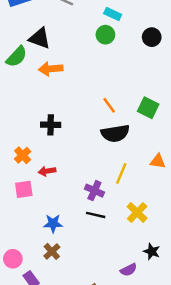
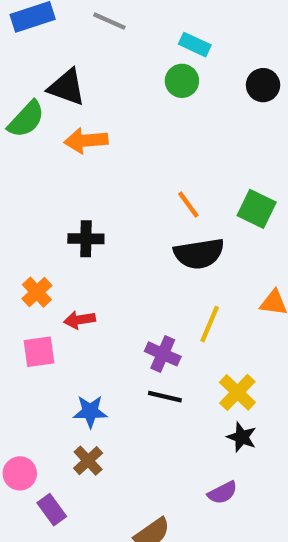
black star: (152, 251) -> (242, 437), moved

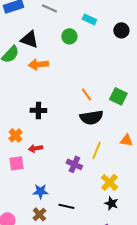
green circle: (182, 81) -> (69, 36), moved
black circle: (263, 85) -> (121, 30), moved
black line: (165, 397) -> (66, 206), moved

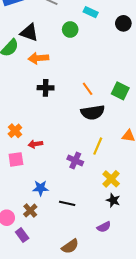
black cross: (38, 110) -> (46, 88), moved
brown cross: (39, 214) -> (30, 211), moved

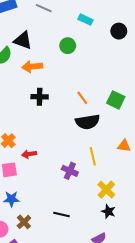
green circle: (70, 30) -> (68, 46), moved
yellow line: (98, 146) -> (93, 156), turned -36
blue star: (40, 188) -> (11, 199), moved

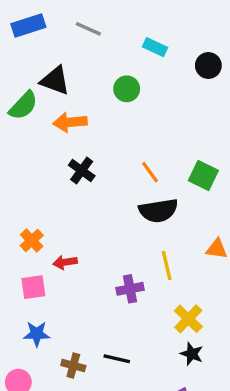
black cross: (40, 97) -> (82, 170), turned 35
purple cross: (70, 171) -> (130, 289), turned -35
brown cross: (24, 222) -> (73, 366), moved, turned -32

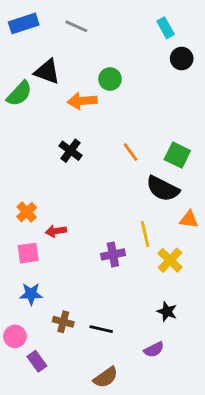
cyan rectangle: (155, 47) -> (166, 28), moved, turned 36
orange arrow: (70, 122) -> (82, 101), moved
black semicircle: (158, 211) -> (163, 189), moved, turned 36
yellow cross: (188, 319) -> (170, 260), moved
black line: (117, 359) -> (101, 329), moved

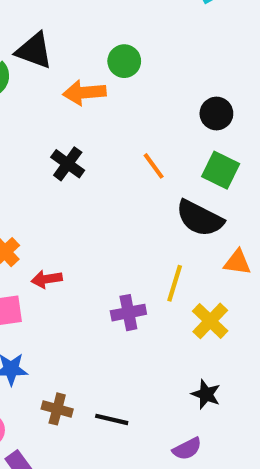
black circle: (182, 59) -> (216, 114), moved
yellow line: (145, 234) -> (175, 283), turned 30

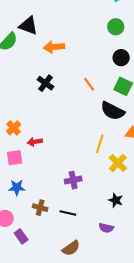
green circle: (124, 61) -> (116, 27), moved
purple cross: (128, 313) -> (73, 180), moved
purple semicircle: (187, 449) -> (106, 228), turned 40

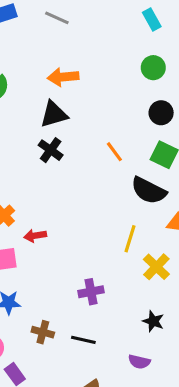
black triangle: (28, 26) -> (54, 114), moved, turned -36
orange arrow: (54, 47) -> (63, 77), moved

